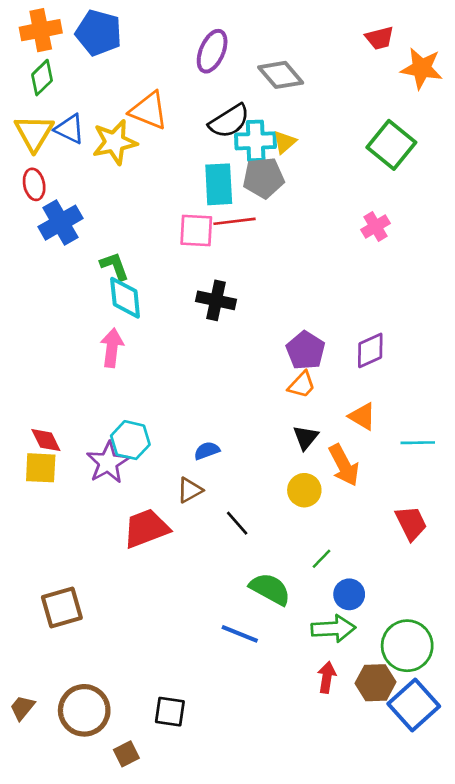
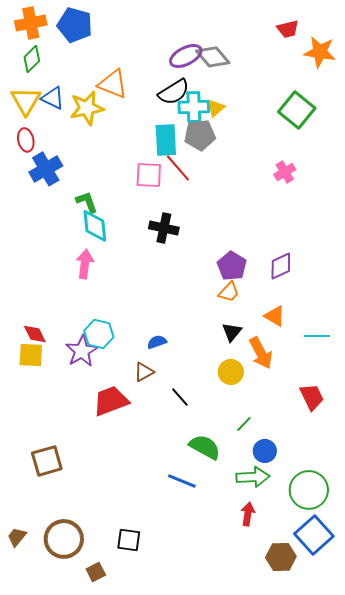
purple ellipse: (212, 51) -> (186, 56), moved, turned 40
red line: (234, 221) -> (178, 168), turned 56
brown hexagon: (376, 683) -> (281, 557), moved

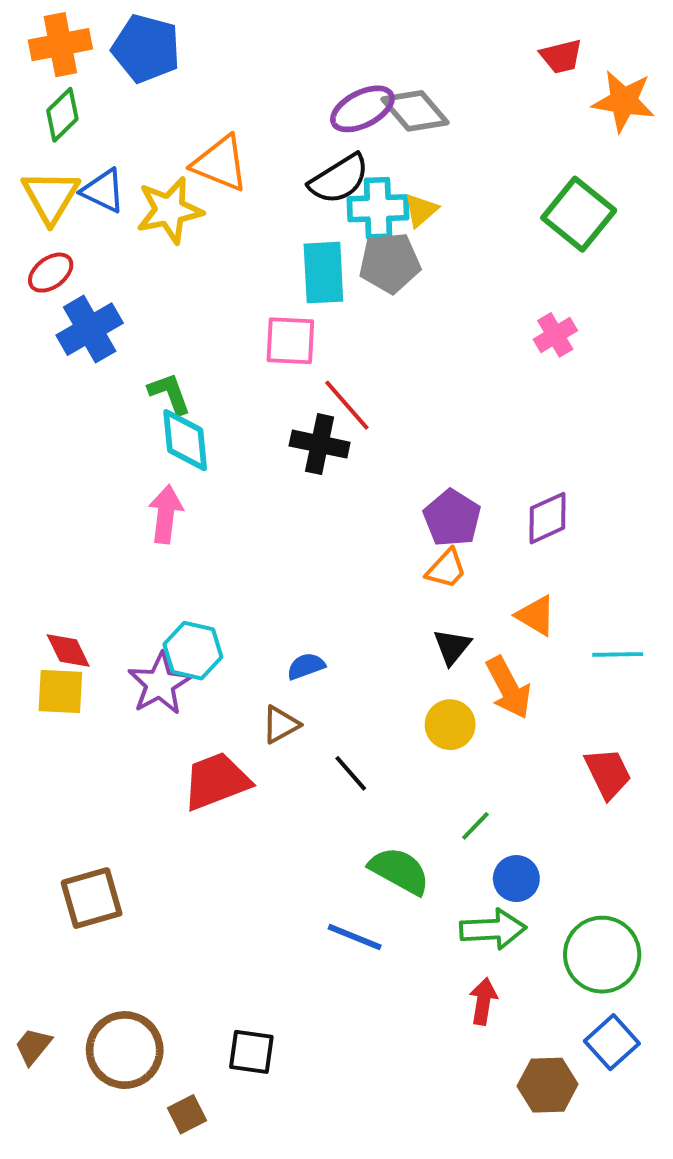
red ellipse: (26, 140) -> (51, 273), turned 65
red line: (178, 168) -> (347, 405), moved
blue square: (314, 535) -> (612, 1042), size x0.7

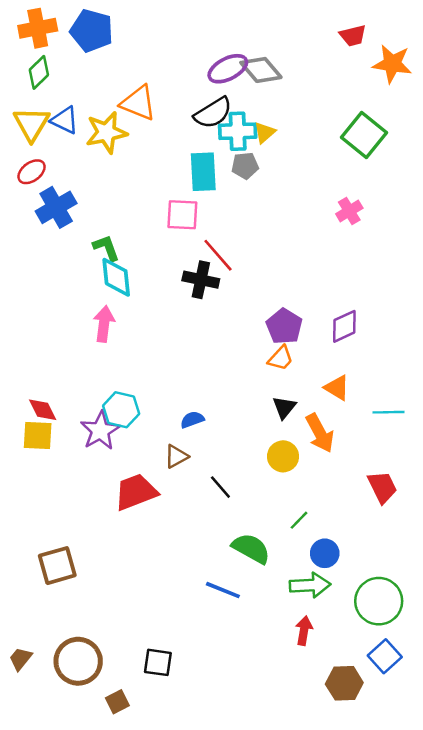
gray pentagon: (390, 263) -> (245, 166), size x0.7

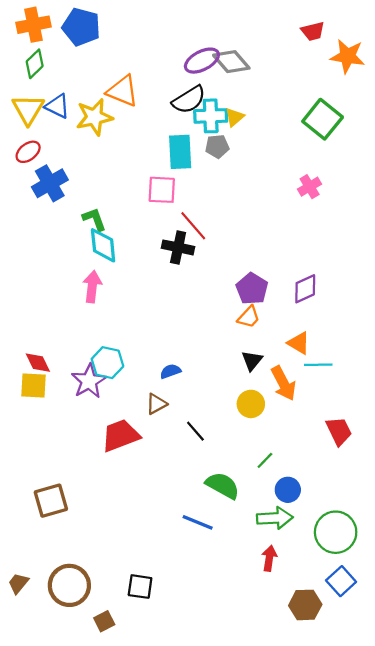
cyan line: (389, 412) -> (318, 365), moved

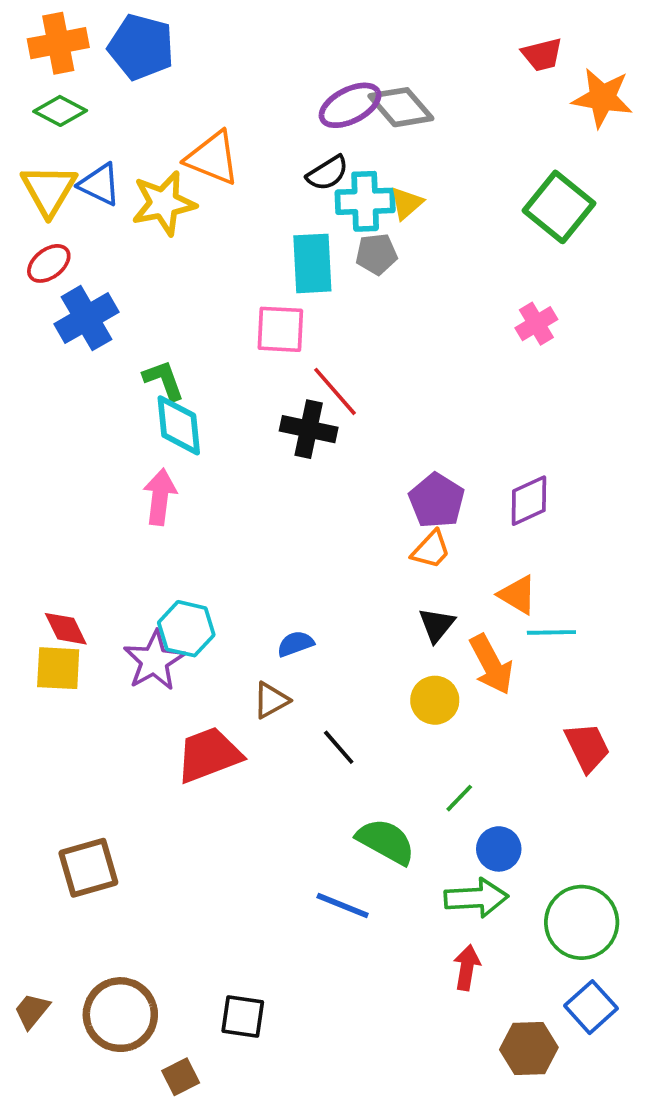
green diamond: (35, 64) -> (60, 111), turned 72
black semicircle: (189, 100) -> (327, 173), size x0.7

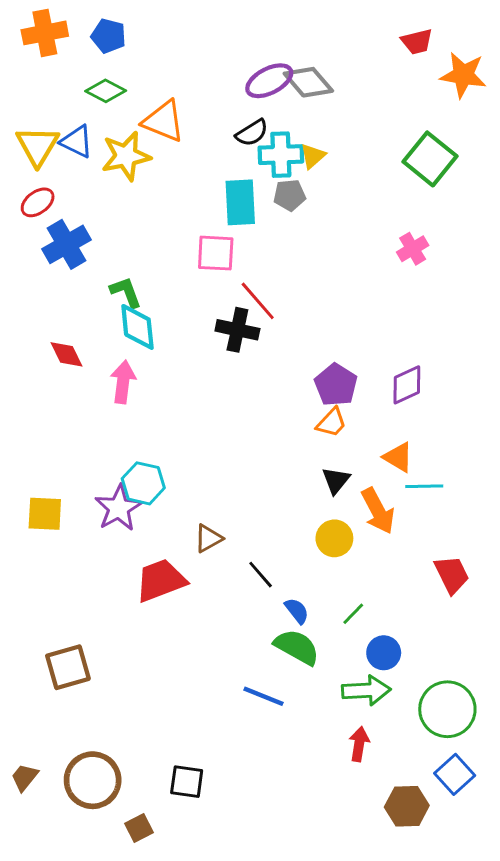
blue pentagon: (141, 47) -> (109, 36), size x0.7
green diamond: (60, 111) -> (106, 91), moved
red diamond: (66, 629) -> (67, 354), moved
blue semicircle: (295, 644) -> (297, 611), moved, turned 72

